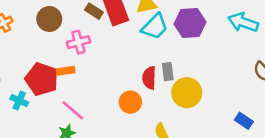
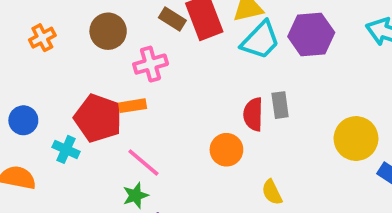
yellow circle: (187, 93) -> (356, 139), moved

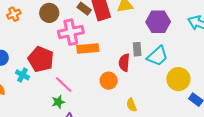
cyan trapezoid: (260, 40) -> (157, 56), moved
pink cross: (151, 64) -> (71, 32), size x1.4
gray rectangle: (280, 105) -> (137, 49), moved
orange rectangle: (133, 106) -> (88, 48), moved, size x1.5

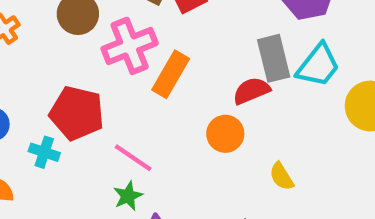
orange rectangle: (88, 48) -> (171, 74), turned -45
gray rectangle: (137, 49) -> (274, 58), size x1.5
red semicircle: (124, 63) -> (251, 91), turned 72

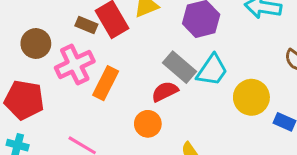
gray rectangle: (274, 58) -> (179, 67), turned -32
red pentagon: (77, 113) -> (24, 100), moved

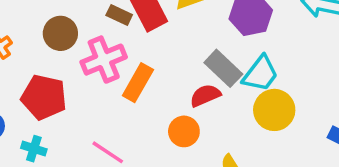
yellow circle: (251, 97) -> (274, 110), moved

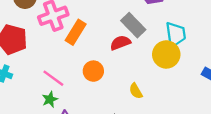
cyan trapezoid: (260, 74) -> (176, 34), moved, turned -48
orange circle: (184, 131) -> (93, 71), moved

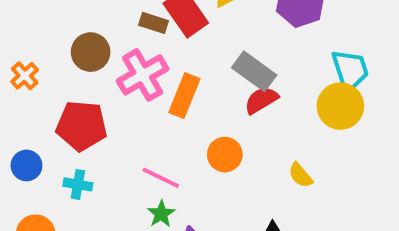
gray rectangle: (133, 25) -> (254, 71), moved

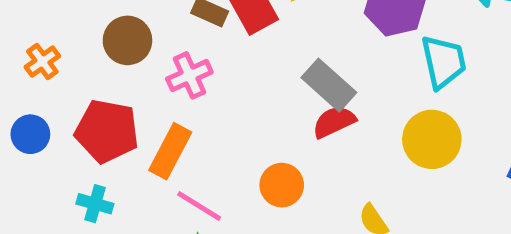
cyan trapezoid: (350, 70) -> (443, 62), moved
pink cross: (143, 75) -> (189, 75), size x0.7
orange rectangle: (184, 96) -> (170, 151), moved
blue circle: (26, 165) -> (30, 134), moved

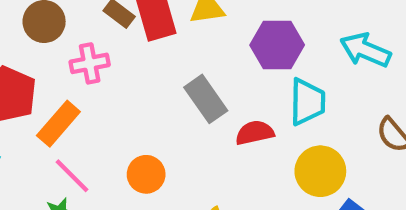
red semicircle: (334, 122) -> (255, 133), moved
yellow circle: (432, 139) -> (320, 171), moved

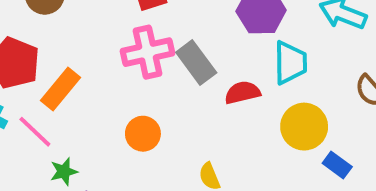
pink cross: (90, 63) -> (147, 52), moved, size x1.4
pink line: (72, 176) -> (35, 132), moved

